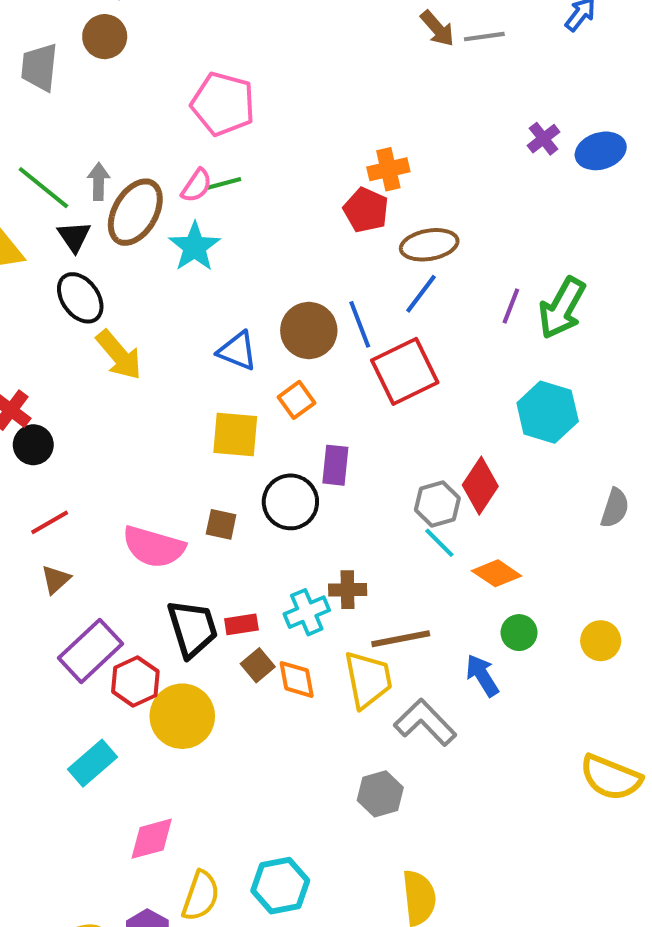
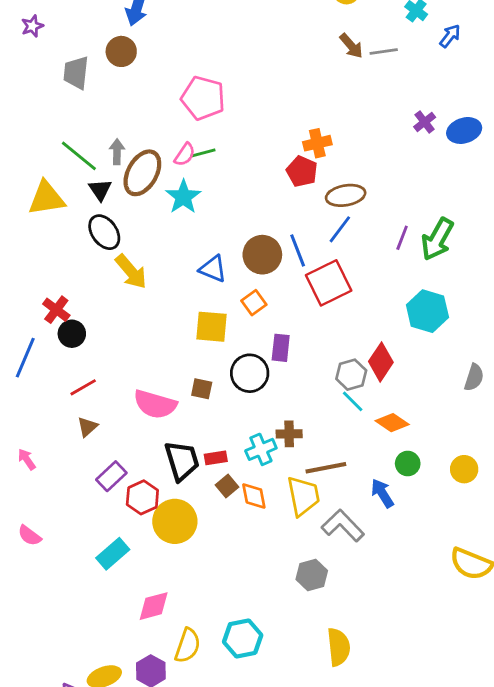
purple rectangle: (90, 651) -> (111, 476), size x0.7

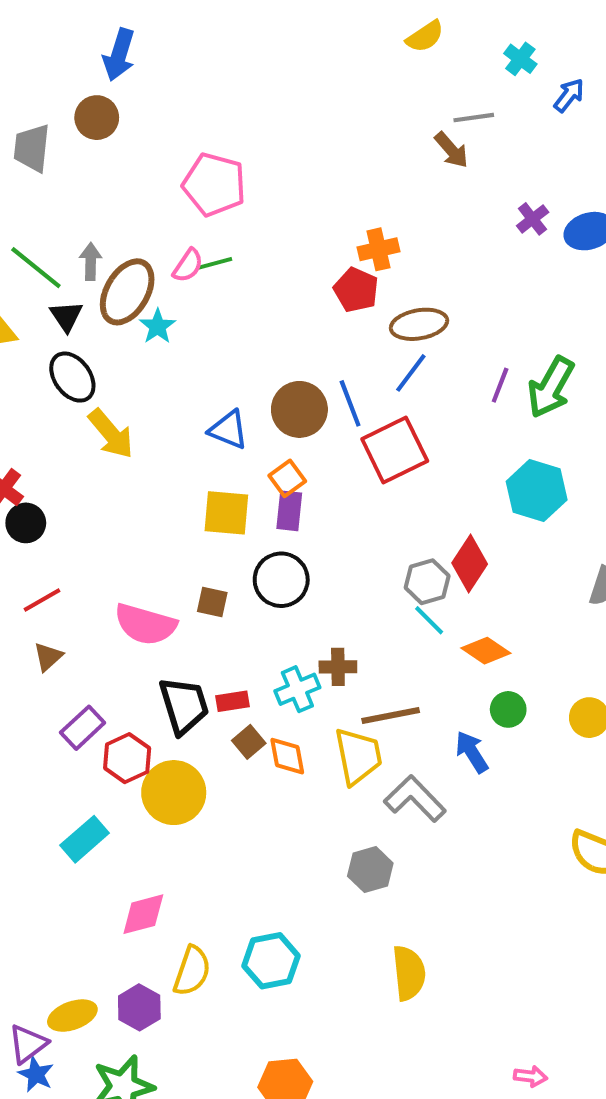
brown arrow: (351, 46) -> (451, 150), moved
cyan star: (183, 197) -> (158, 326), moved, size x0.7
purple rectangle: (281, 348) -> (289, 511), moved

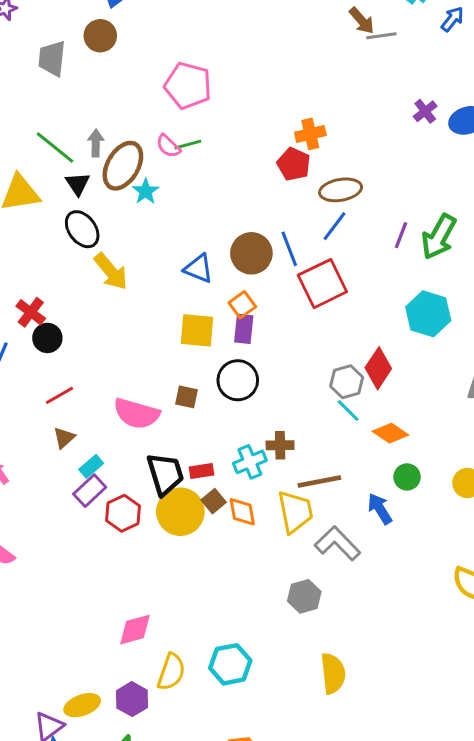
brown arrow: (451, 150) -> (362, 21), moved
pink semicircle: (188, 266) -> (168, 146), turned 100
yellow circle: (174, 793) -> (180, 512), moved
cyan rectangle: (85, 839) -> (91, 466), moved, size x0.7

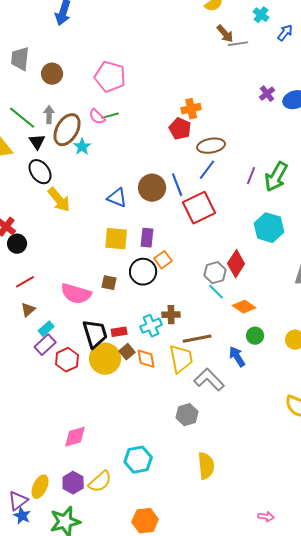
brown circle: (100, 36) -> (52, 74), moved
orange square: (242, 305) -> (163, 260), moved
yellow semicircle: (171, 672) -> (100, 482), moved, turned 30
yellow ellipse: (82, 705) -> (40, 487), turned -45

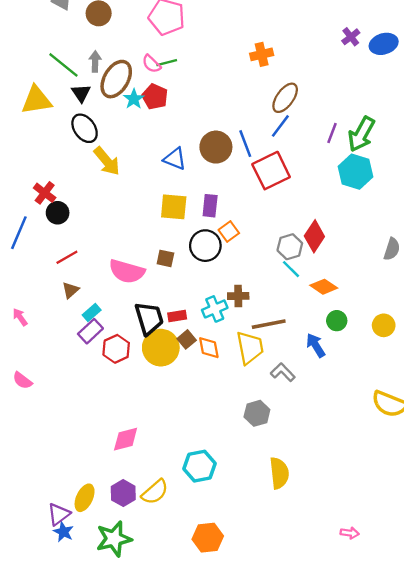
red pentagon: (180, 129) -> (155, 97), moved
brown ellipse: (211, 146) -> (285, 98), turned -44
cyan hexagon: (269, 228) -> (355, 172), moved
gray L-shape: (209, 380) -> (283, 372), size x0.7

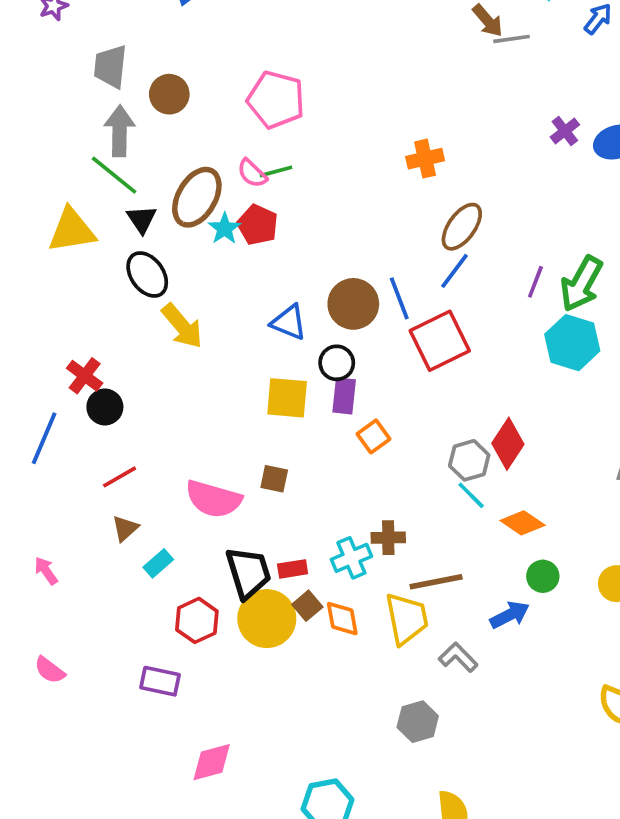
gray arrow: (95, 61) -> (120, 131), moved, size x1.5
black circle: (205, 246) -> (337, 363), moved, size x0.7
purple rectangle: (90, 331) -> (160, 681), moved, turned 55
blue arrow: (316, 345) -> (510, 615), turned 95

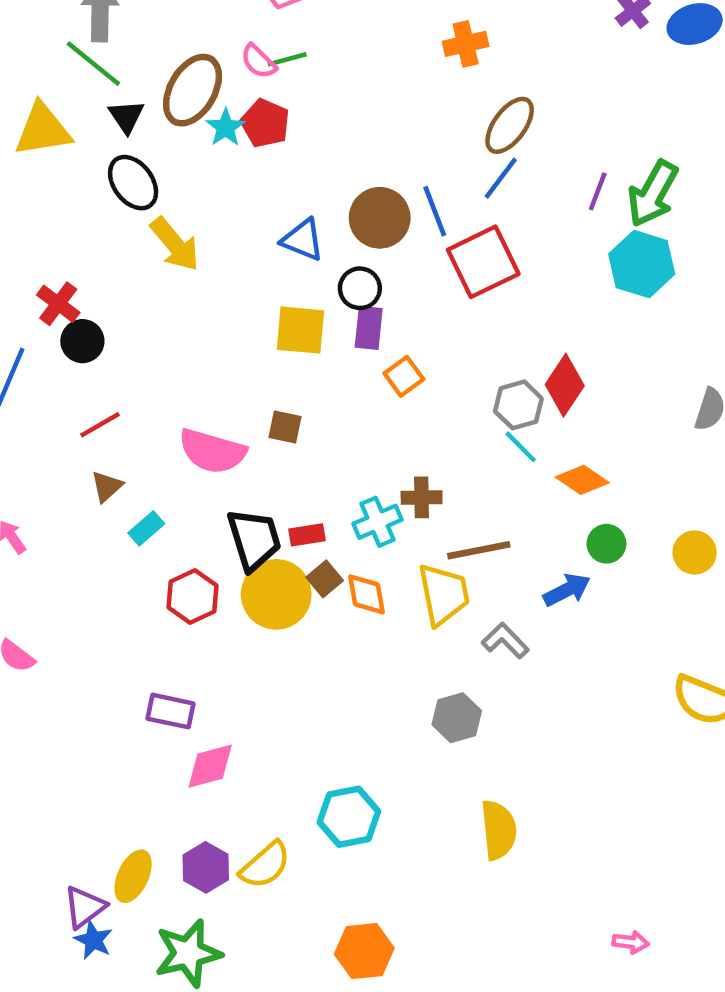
purple rectangle: (160, 681) -> (170, 711), moved

